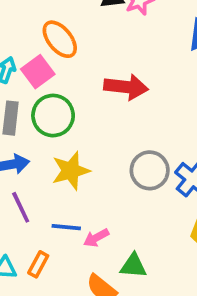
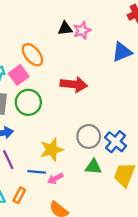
yellow star: (71, 171) -> (52, 150), moved
green triangle: (133, 266) -> (93, 167), moved

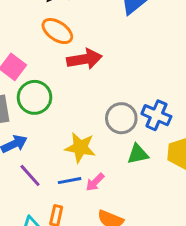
orange ellipse: (32, 55) -> (57, 31), moved
yellow star: (52, 150) -> (80, 148), turned -30

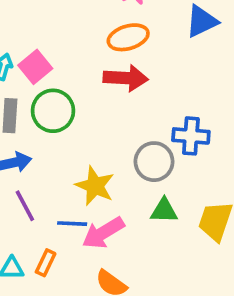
orange ellipse: (57, 31) -> (128, 37), moved, turned -64
blue cross: (156, 115) -> (191, 136), moved, turned -32
pink arrow: (95, 182) -> (103, 233), size x1.6

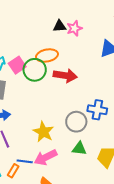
orange ellipse: (128, 37) -> (47, 56), moved
green circle: (53, 111) -> (35, 70), moved
blue line: (72, 224) -> (25, 161), moved

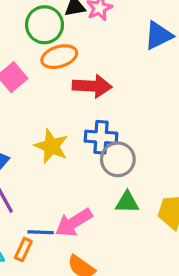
green circle: (35, 70) -> (45, 25), moved
blue cross: (97, 110) -> (101, 137), moved
yellow star: (43, 132) -> (51, 146), moved

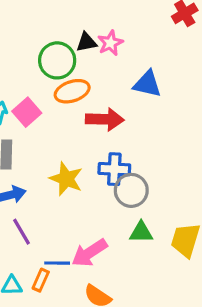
blue triangle: (158, 35) -> (147, 84), moved, turned 40

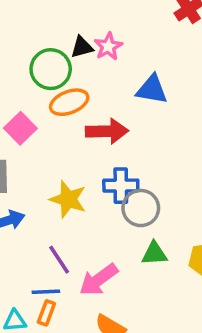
purple line: (21, 232) -> (59, 260), moved
blue line: (57, 263) -> (46, 292), moved

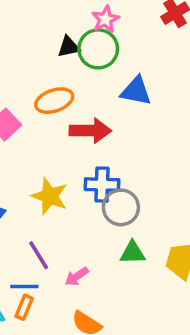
pink star: (108, 46) -> (105, 19), moved
green circle: (51, 69) -> (98, 49), moved
pink arrow: (99, 280) -> (77, 277), size x0.6

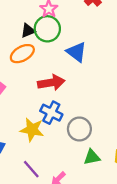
blue triangle: (136, 91) -> (76, 52), turned 35
orange ellipse: (54, 101) -> (22, 54), moved
blue cross: (102, 185) -> (51, 113), moved, turned 35

